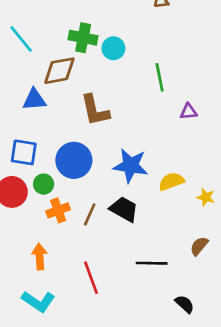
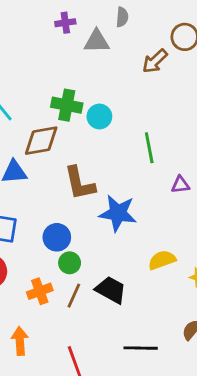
blue circle: (74, 160) -> (57, 237), size x0.7
blue star: (131, 166) -> (118, 213), moved
green circle: (44, 184) -> (70, 263), moved

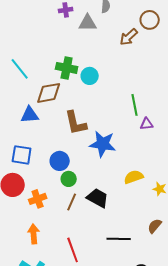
green line: (149, 148) -> (135, 105), moved
orange cross: (40, 291) -> (38, 199), moved

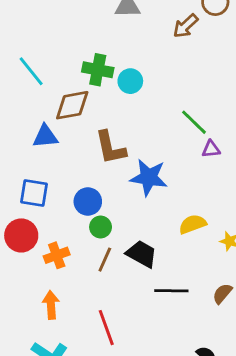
green line: (135, 105) -> (194, 122), turned -35
black line: (119, 239) -> (171, 291), moved

